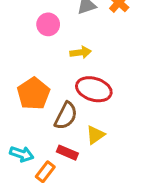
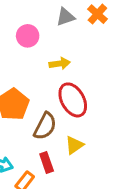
red ellipse: (94, 89) -> (73, 100), turned 44
red rectangle: (67, 153) -> (47, 163), turned 48

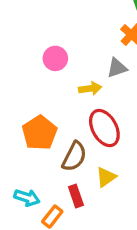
gray triangle: (65, 17) -> (117, 68), moved

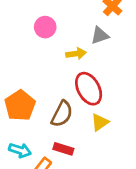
orange pentagon: (40, 133) -> (20, 105), moved
yellow triangle: (106, 177) -> (100, 122), moved
red rectangle: (76, 196) -> (63, 149), turned -54

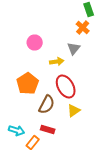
gray triangle: (100, 35) -> (74, 48), turned -32
orange pentagon: (20, 105) -> (28, 84), moved

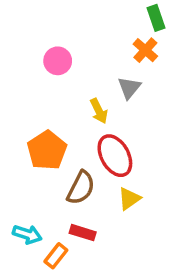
pink circle: (35, 42) -> (58, 61), moved
yellow arrow: (57, 62) -> (99, 111), turned 72

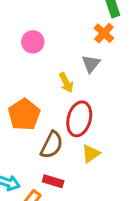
red ellipse: (115, 156) -> (79, 119), turned 44

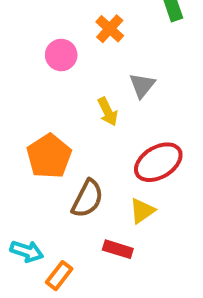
orange cross: (104, 33) -> (110, 29), moved
red ellipse: (79, 119) -> (158, 162), moved, turned 44
red rectangle: (53, 181) -> (118, 249), moved

